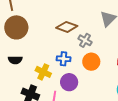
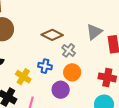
purple circle: (69, 82) -> (61, 90), moved

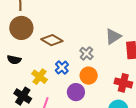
brown diamond: (52, 35) -> (52, 40), moved
blue cross: (45, 66) -> (62, 68), turned 32

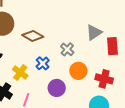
orange circle: (89, 76) -> (78, 71), moved

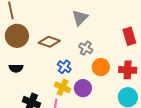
gray triangle: (94, 32) -> (80, 18), moved
yellow cross: (20, 72) -> (63, 87), moved

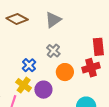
brown diamond: (49, 42) -> (17, 19), moved
red cross: (128, 70) -> (91, 68), moved, turned -30

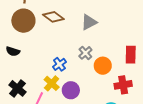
red cross: (91, 68) -> (123, 85), moved
orange circle: (65, 72) -> (103, 66), moved

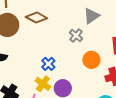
gray triangle: (89, 22) -> (91, 16), moved
gray cross: (85, 53) -> (76, 36), moved

